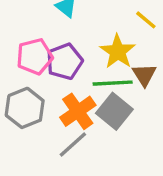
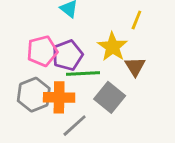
yellow line: (146, 20) -> (136, 20), turned 72
green line: (113, 83) -> (83, 74), moved
orange cross: (78, 111) -> (59, 97), moved, turned 36

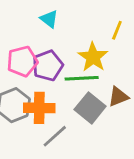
brown triangle: (135, 66) -> (118, 97), moved, turned 40
green line: (83, 74) -> (82, 78), moved

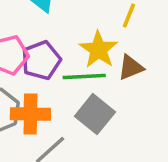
brown triangle: (118, 97) -> (131, 67), moved

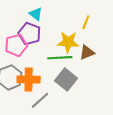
yellow star: (98, 50) -> (68, 42), turned -30
purple pentagon: (41, 60) -> (30, 34), moved, turned -30

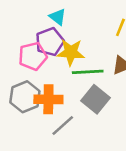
purple pentagon: (30, 34) -> (50, 42), turned 30
yellow star: (68, 42) -> (71, 52), moved

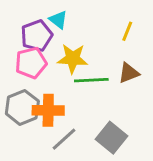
purple pentagon: (50, 42) -> (37, 36), moved
gray square: (96, 99) -> (111, 138), moved

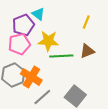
orange cross: (48, 110) -> (31, 77), turned 30

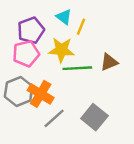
cyan triangle: (38, 14) -> (64, 17), moved
yellow line: (86, 22) -> (81, 27), moved

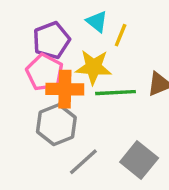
pink pentagon: (26, 54) -> (45, 72), turned -30
gray hexagon: (19, 91) -> (56, 125), moved
orange cross: (41, 94) -> (65, 89), moved, turned -30

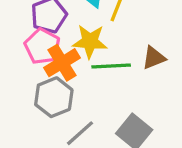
orange cross: (65, 89) -> (62, 63), turned -32

